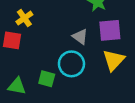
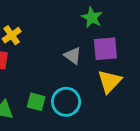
cyan circle: (71, 64) -> (66, 102), moved

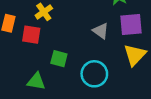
green square: (36, 102) -> (59, 59), moved

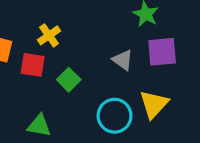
yellow triangle: (135, 55) -> (154, 104), moved
green square: (59, 59) -> (69, 80), moved, turned 30

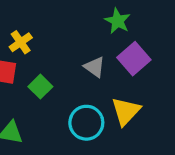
purple square: (162, 52) -> (134, 59), turned -36

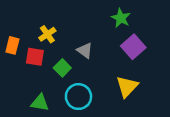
gray triangle: (95, 67) -> (85, 50), moved
cyan circle: (86, 123) -> (78, 97), moved

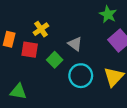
cyan circle: (78, 97) -> (81, 76), moved
green triangle: (40, 103) -> (18, 92), moved

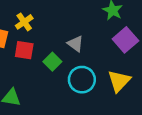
yellow cross: (41, 29) -> (24, 22), moved

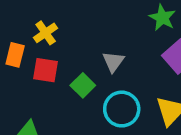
gray triangle: (75, 44) -> (113, 62), turned 30

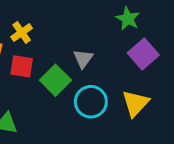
green square: (83, 85) -> (55, 80), size x1.4

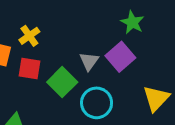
purple square: (143, 54) -> (120, 57), moved
yellow triangle: (135, 103) -> (156, 98), moved

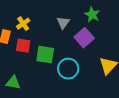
gray triangle: (89, 61) -> (63, 23), moved
green square: (62, 82) -> (45, 55), turned -36

